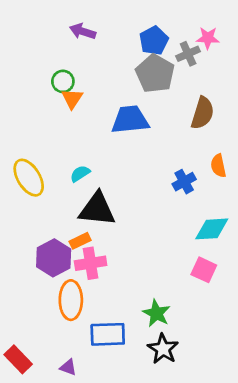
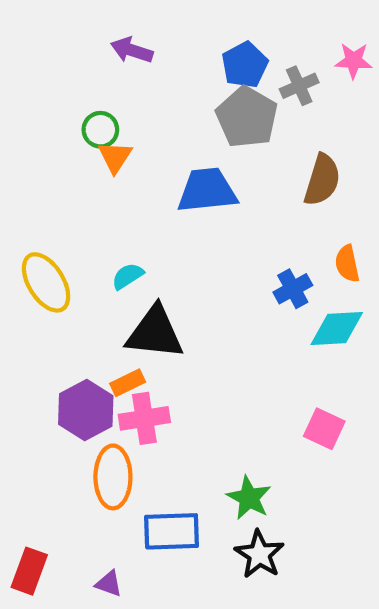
pink star: (208, 38) -> (354, 61), moved
cyan diamond: (212, 229) -> (337, 328), moved
red rectangle: (18, 359) -> (29, 571), turned 64

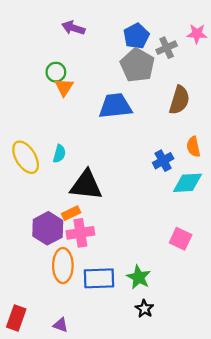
cyan semicircle: (128, 276) -> (59, 154), moved, turned 138
blue rectangle: (172, 531) -> (99, 278), moved
black star: (259, 554) -> (144, 309), size x0.7

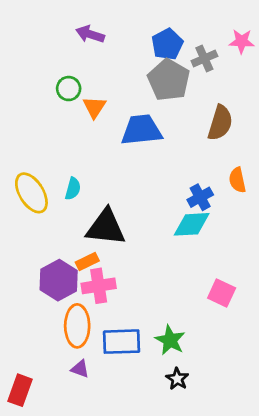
orange triangle: (64, 87) -> (94, 107), moved
cyan diamond: (188, 183) -> (192, 224), moved
purple triangle: (61, 325) -> (80, 369), moved

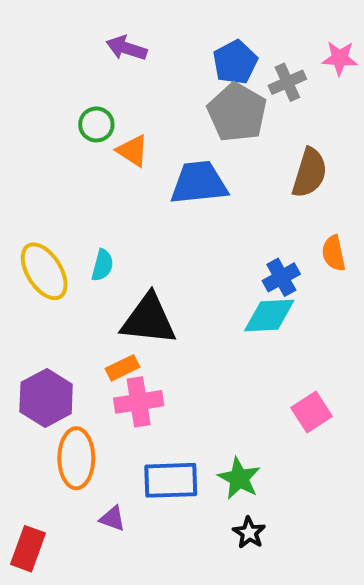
orange triangle: (94, 107) -> (133, 151), turned -30
purple hexagon: (59, 280) -> (46, 398), moved
pink square: (222, 293) -> (311, 412), turned 32
orange ellipse: (77, 326) -> (76, 458), moved

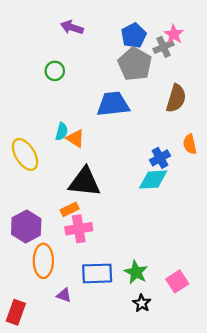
pink star: (340, 58) -> (174, 34), moved, turned 30
orange triangle: (133, 151) -> (75, 138), moved
cyan semicircle: (102, 265) -> (62, 132), moved
pink square: (311, 412) -> (177, 281), moved

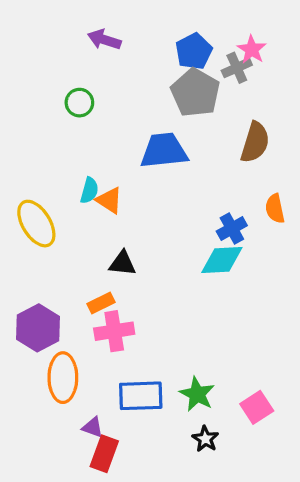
black triangle: (85, 182) -> (123, 263), size x0.6
red rectangle: (16, 312) -> (104, 454), moved

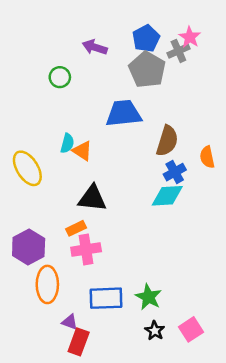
purple arrow: (104, 40) -> (95, 47), moved
brown semicircle: (255, 142) -> (167, 141), moved
black triangle: (123, 263) -> (92, 198), size x1.4
pink square: (257, 407) -> (191, 329), moved

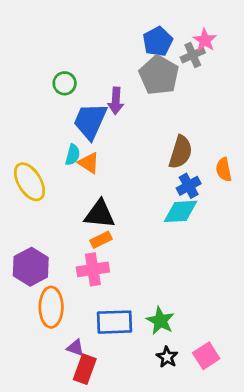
purple arrow: (95, 47) -> (116, 101), moved, turned -105
blue trapezoid: (124, 113) -> (90, 121), moved, turned -60
orange rectangle: (76, 228) -> (101, 240), moved

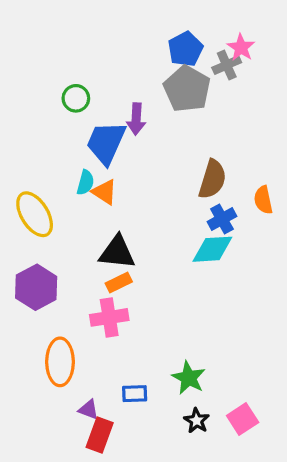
purple hexagon: (31, 267) -> (36, 287), moved
blue rectangle: (114, 322) -> (135, 394), moved, size x0.6

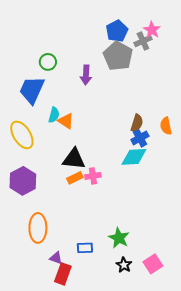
blue trapezoid: (106, 143) -> (32, 90), moved
brown semicircle: (212, 179) -> (137, 123), moved, size x0.7
pink cross: (109, 317) -> (93, 176), moved, size x0.7

